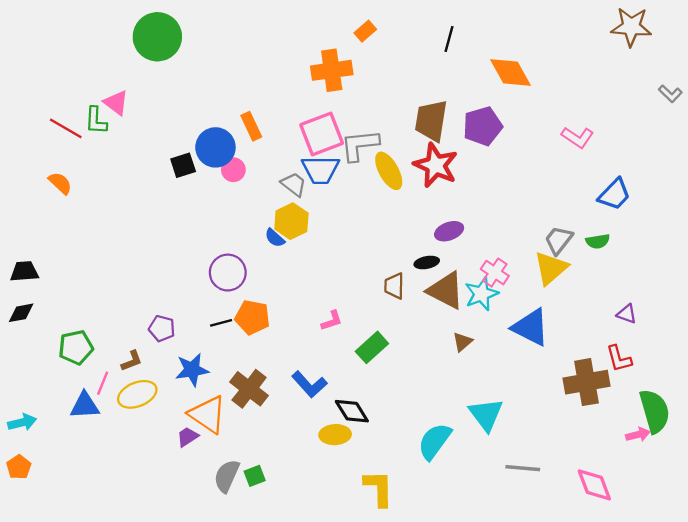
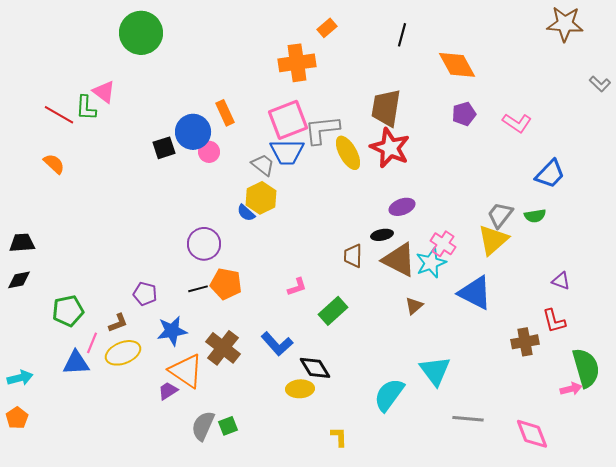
purple pentagon: (483, 126) -> (464, 114), moved, size x0.7
brown cross: (586, 382) -> (525, 342), size x0.7
yellow L-shape: (379, 488) -> (339, 437), size x0.6

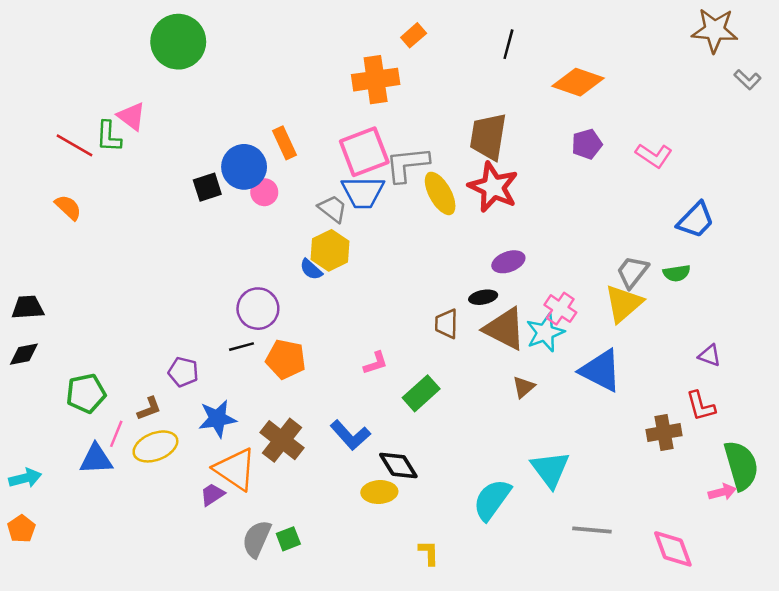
orange diamond: (457, 65) -> (578, 82), turned -42
gray L-shape: (600, 84) -> (748, 80), moved
black line: (198, 289) -> (241, 347), moved

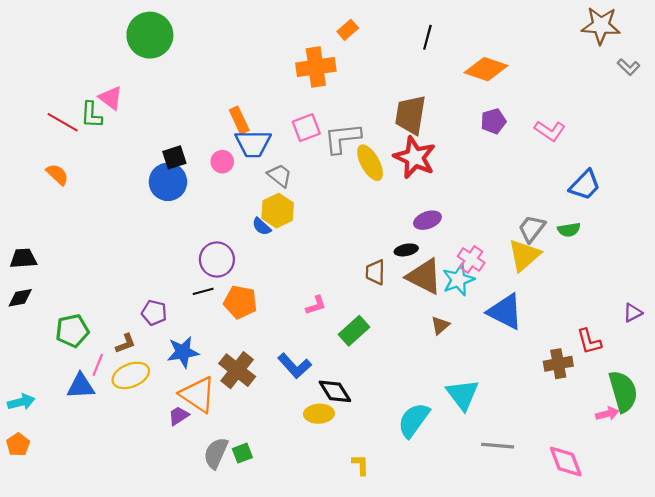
pink square: (364, 152) -> (306, 128), size x0.7
blue circle: (244, 167) -> (168, 182), moved
blue trapezoid: (363, 192) -> (253, 144), moved
purple triangle: (710, 355) -> (633, 313), moved, turned -48

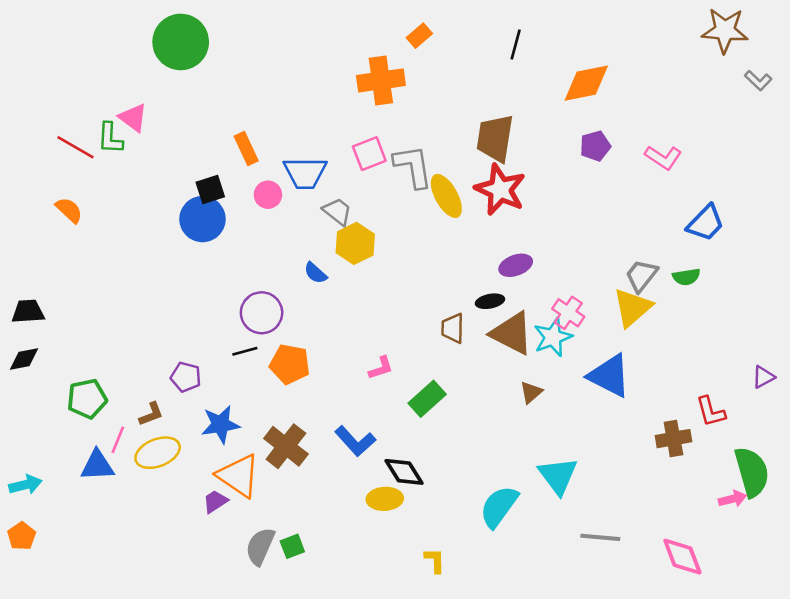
orange diamond: (486, 69) -> (586, 83), turned -30
orange rectangle: (239, 120) -> (246, 148), moved
gray L-shape: (342, 138) -> (413, 166), turned 87
yellow hexagon: (278, 211) -> (355, 243), moved

